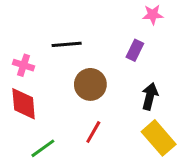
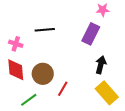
purple rectangle: (135, 50) -> (91, 34), size x1.5
brown circle: (90, 84) -> (43, 74), moved

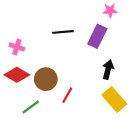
black line: (45, 30) -> (63, 32), moved
red diamond: (16, 70) -> (17, 75), turned -55

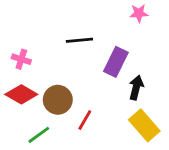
purple rectangle: (97, 36) -> (116, 62), moved

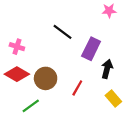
black line: (79, 40) -> (63, 32), turned 42
red line: (85, 120) -> (77, 88), moved
yellow rectangle: (144, 125) -> (113, 99), size x0.7

